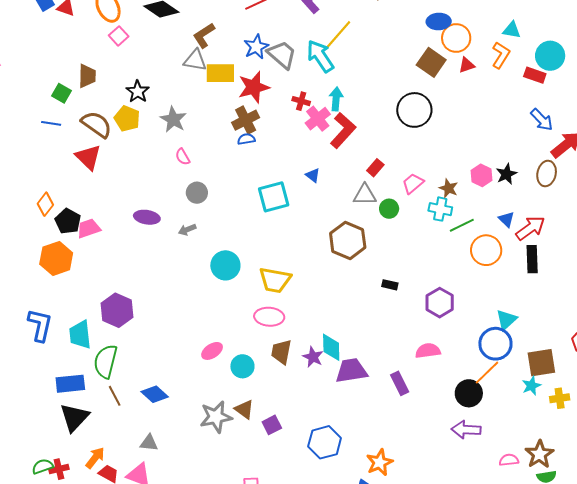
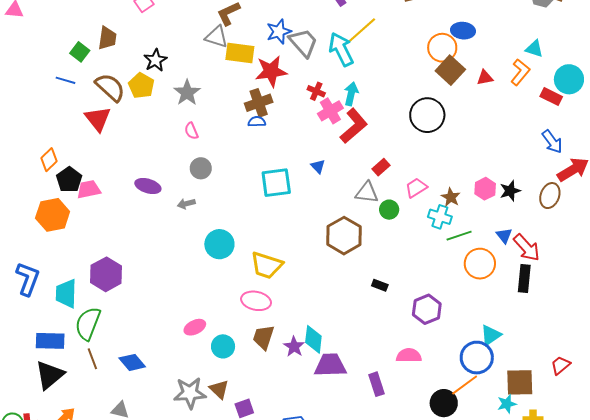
orange circle: (456, 38) -> (442, 48), moved
red arrow: (530, 228) -> (527, 248), turned 76

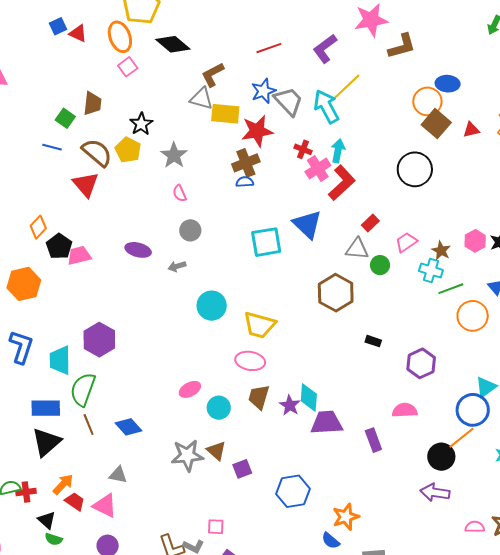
blue triangle: (318, 166) -> (307, 224), size x2.0
orange hexagon: (53, 215) -> (24, 284), moved

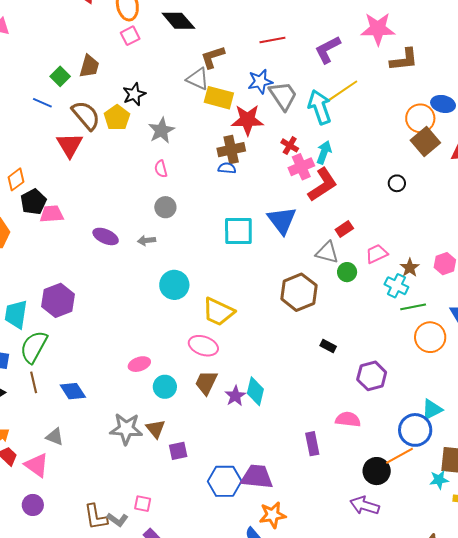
black circle: (415, 169) -> (397, 183), size x0.5
purple ellipse: (138, 250) -> (106, 236), moved
purple trapezoid: (327, 423) -> (257, 477), moved

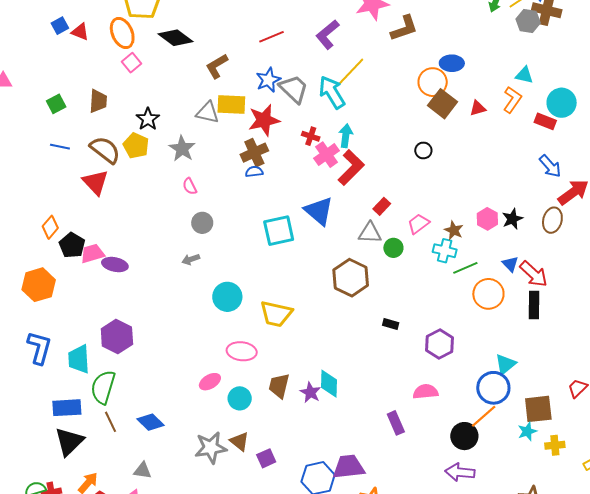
green square: (60, 76) -> (56, 104), moved, turned 30
gray triangle: (198, 79) -> (208, 113), moved
purple ellipse: (106, 236) -> (115, 265), moved
pink ellipse: (203, 346) -> (242, 351), moved

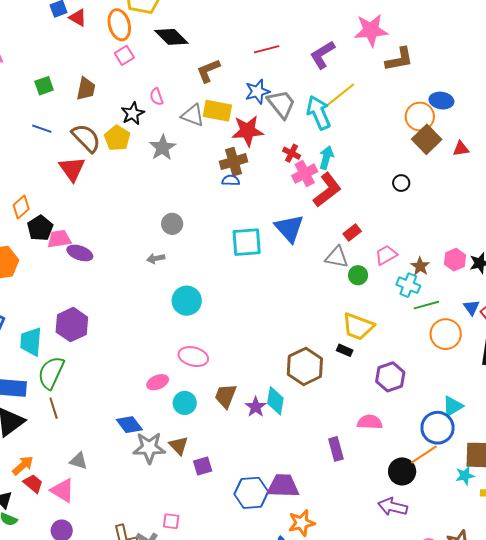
pink semicircle: (190, 186) -> (156, 97), moved
brown hexagon: (351, 278) -> (305, 366), moved
yellow trapezoid: (276, 314) -> (358, 326), moved
blue diamond: (151, 422) -> (129, 425), moved

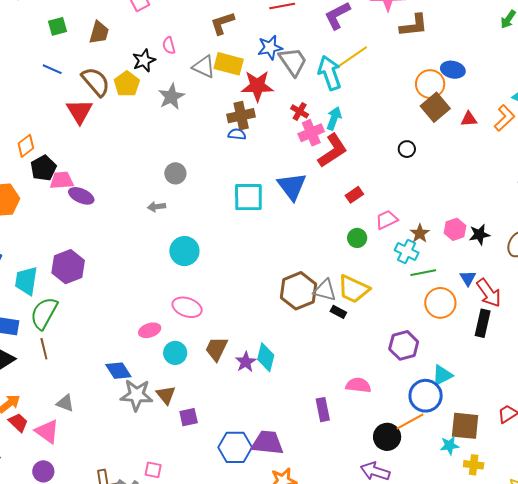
gray triangle: (337, 257) -> (325, 290), moved
brown hexagon: (305, 366) -> (298, 291), moved
purple hexagon: (390, 377) -> (404, 345), moved

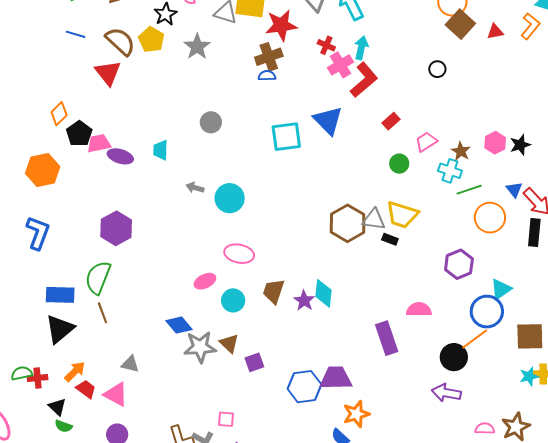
gray arrow: (157, 207) -> (195, 188), moved, turned 30
cyan trapezoid: (26, 281) -> (161, 150), moved, size x0.7
purple rectangle: (323, 410) -> (387, 338), size x1.4
cyan star: (449, 445) -> (529, 376), moved

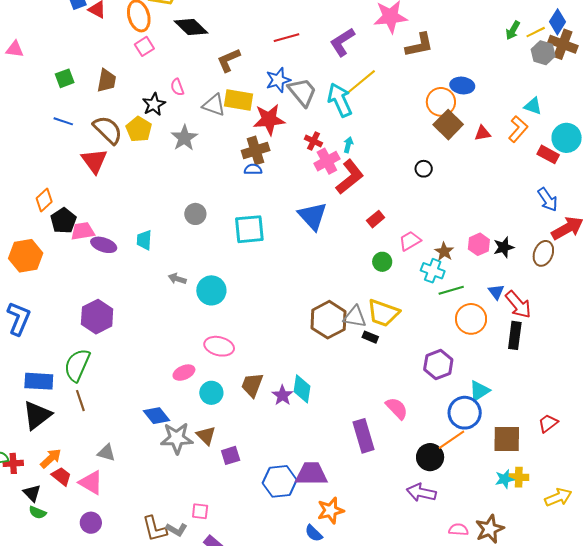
cyan arrow: (361, 48) -> (348, 145), size x0.7
cyan square: (286, 137) -> (249, 229), moved
pink semicircle: (419, 310) -> (397, 408), turned 45

